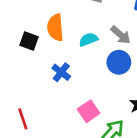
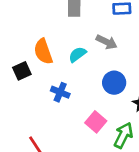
black square: (29, 41) -> (22, 71), turned -30
blue circle: (119, 62) -> (114, 83), moved

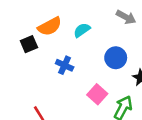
gray arrow: (107, 42) -> (126, 17), moved
orange semicircle: (43, 52) -> (50, 26), turned -100

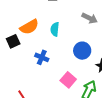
cyan semicircle: (82, 30) -> (55, 29), turned -48

